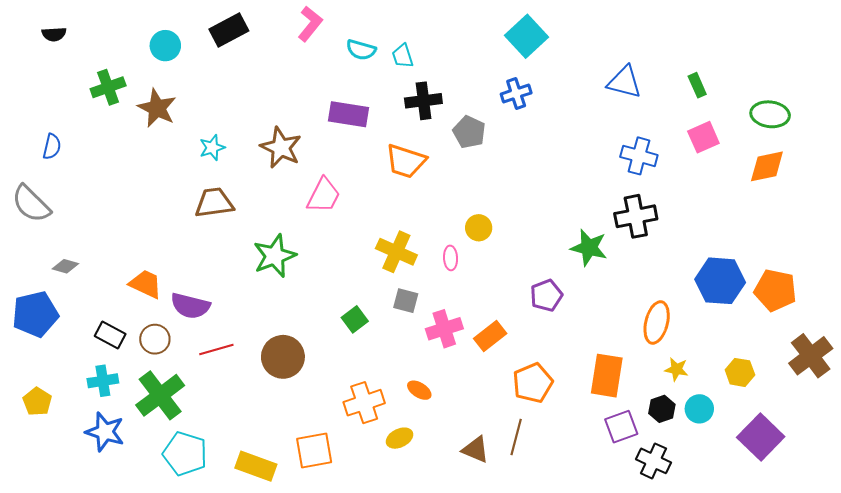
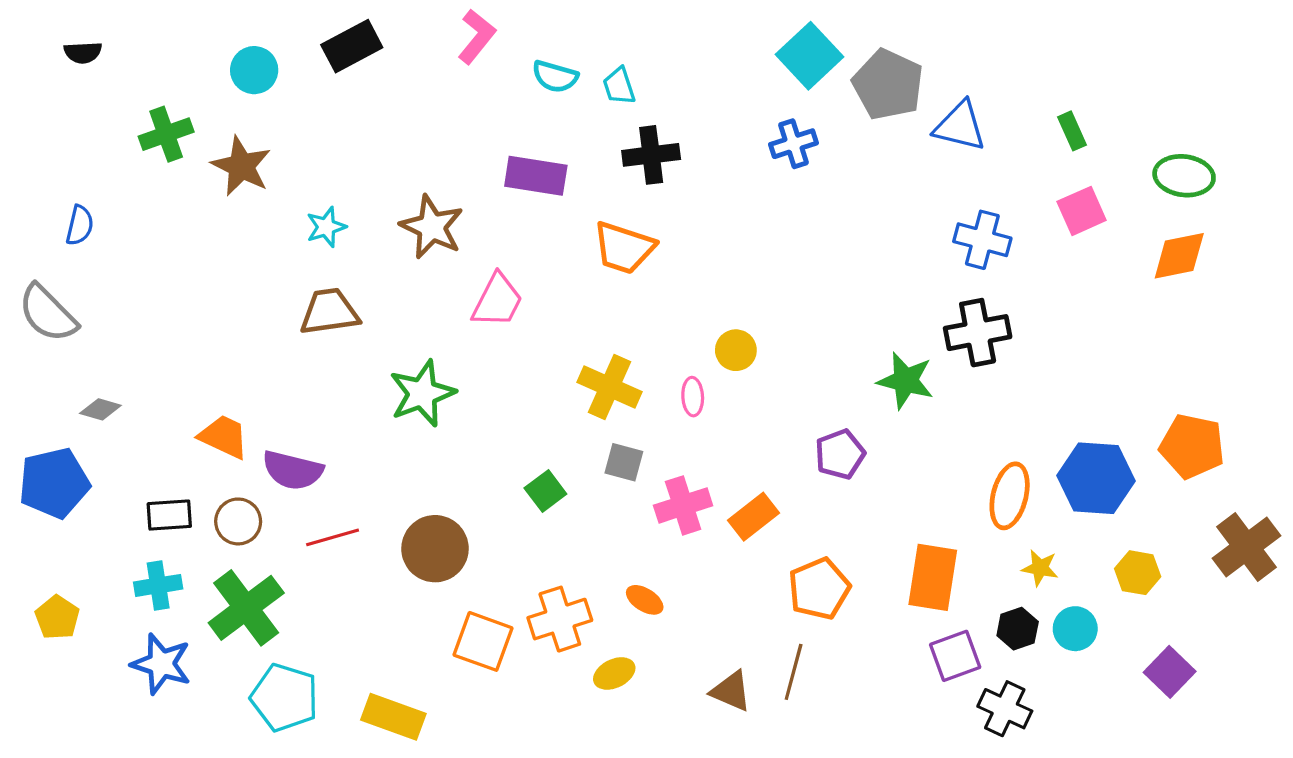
gray pentagon: (469, 132) -> (888, 85), moved, size x1.4
blue hexagon: (720, 281) -> (1096, 478), moved
black rectangle: (110, 335) -> (169, 515), turned -32
purple square: (761, 437) -> (1170, 672), size x0.7
orange square: (314, 451) -> (483, 641), moved, turned 30

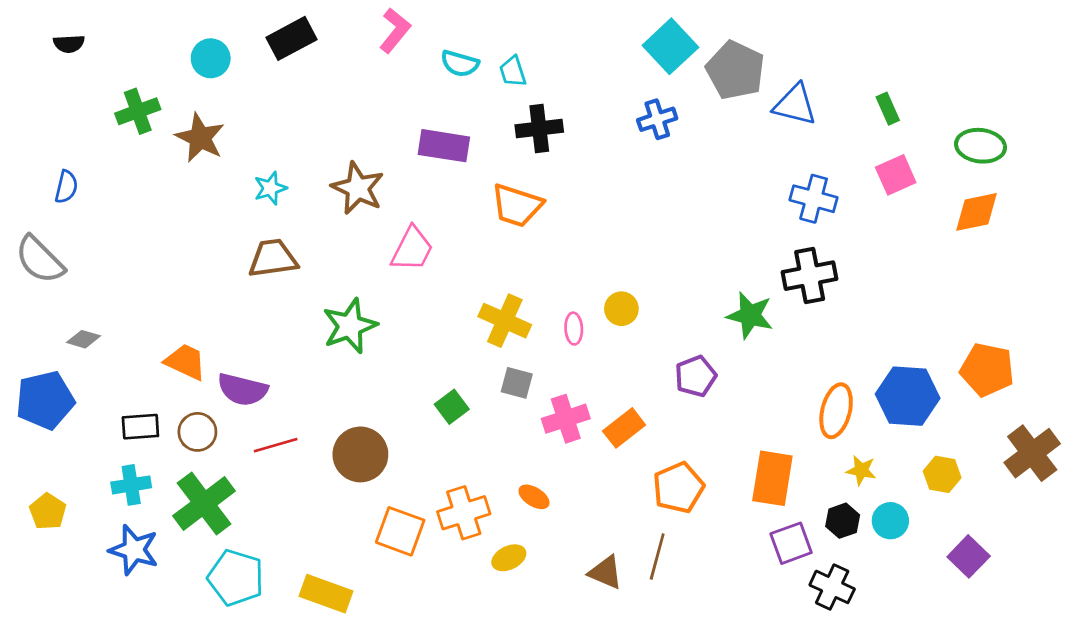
yellow circle: (736, 350) -> (621, 309), moved

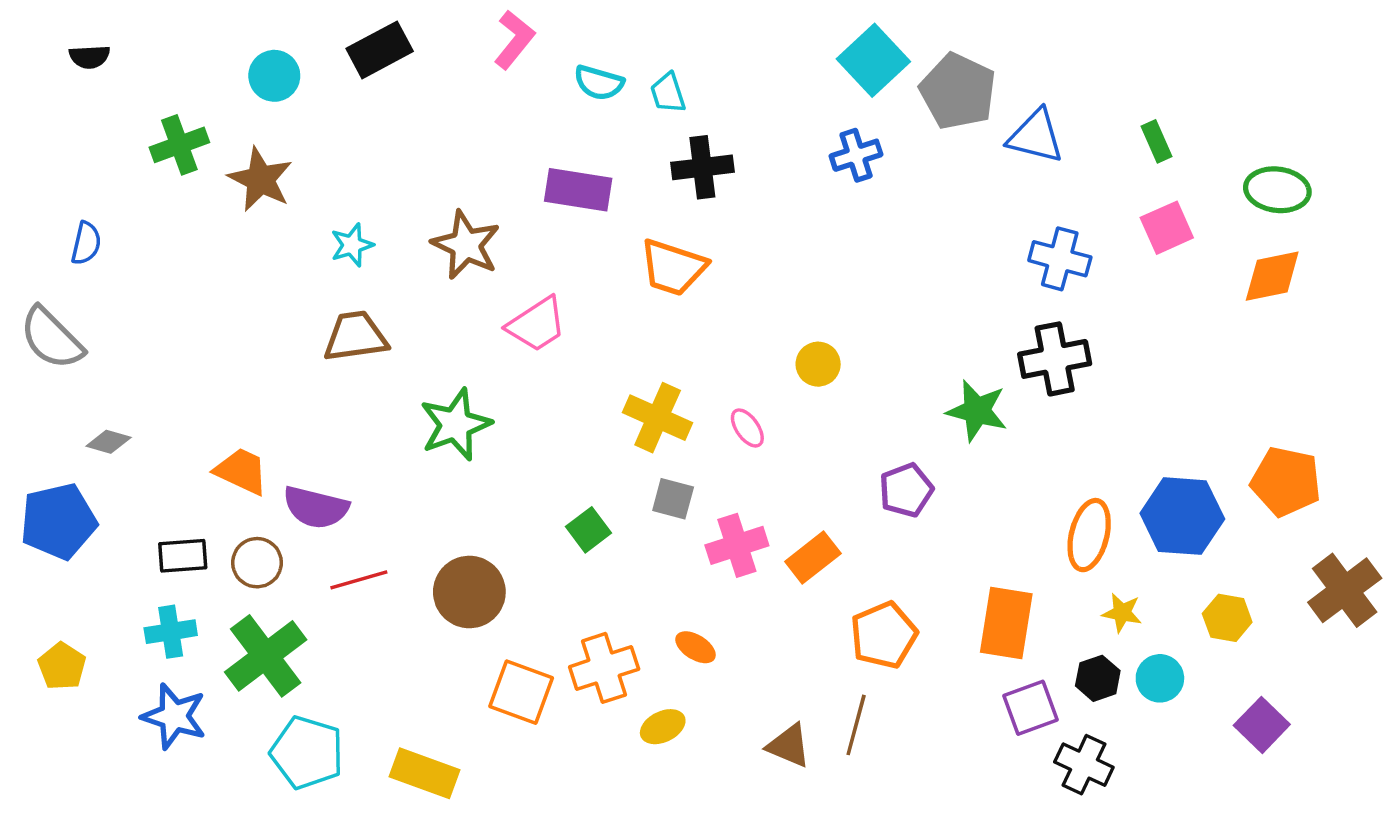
pink trapezoid: (412, 249) -> (537, 324), turned 30
yellow circle: (621, 309) -> (818, 364), moved
pink ellipse: (574, 329) -> (747, 428), turned -32

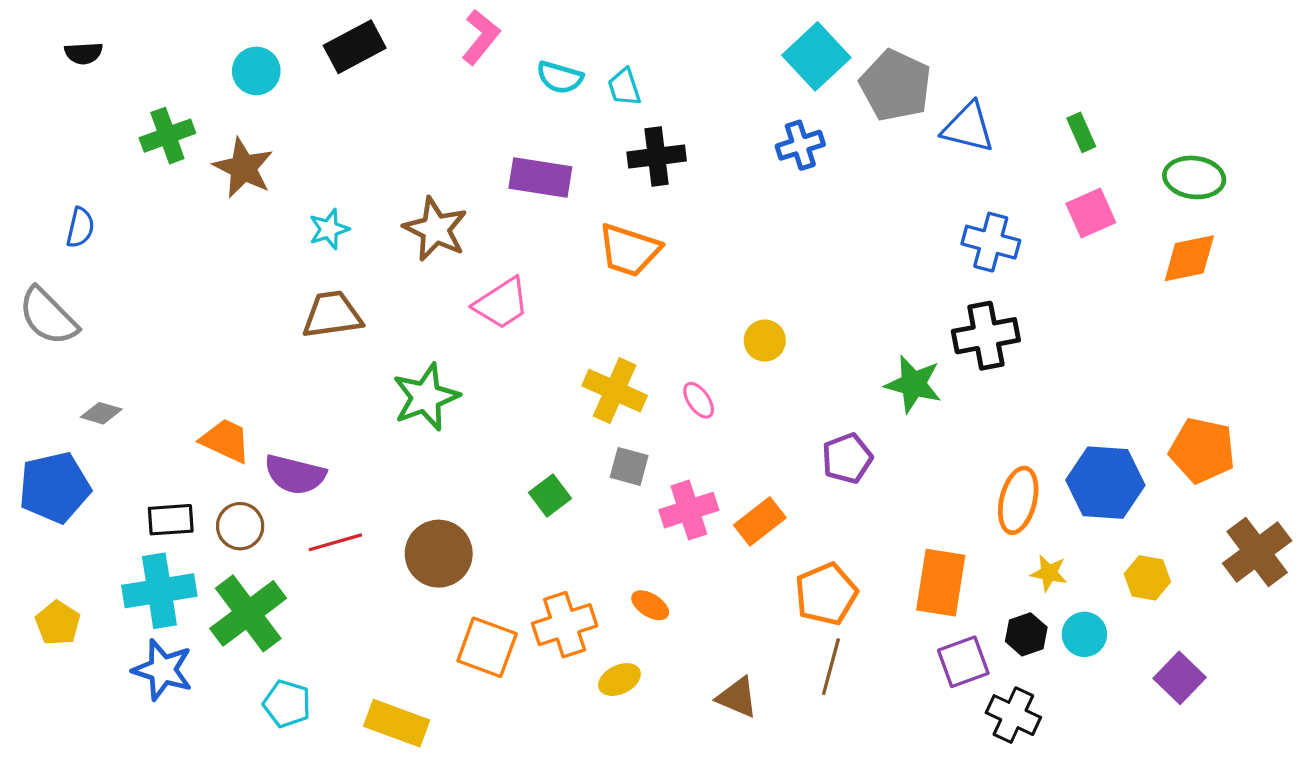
cyan cross: (171, 632) -> (159, 591), size x1.5
brown line: (856, 725) -> (831, 667), moved
cyan pentagon: (307, 753) -> (287, 704), size x0.7

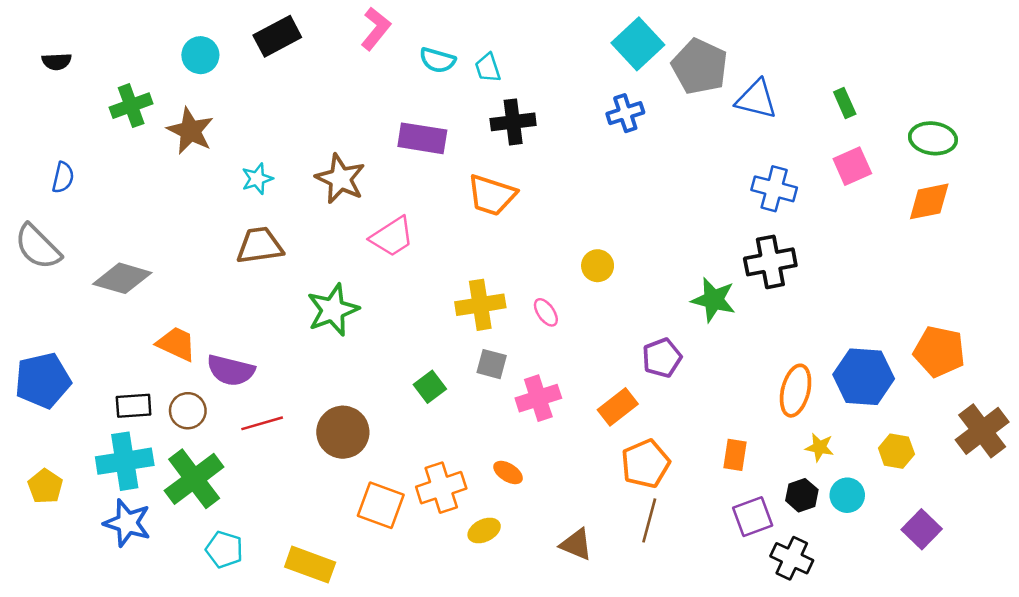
black semicircle: (84, 53) -> (57, 61), moved
yellow cross: (615, 391) -> (480, 305), turned -33
gray diamond: (101, 413) -> (122, 278), moved, size x1.8
orange rectangle: (760, 521) -> (618, 407), moved
orange rectangle: (941, 583) -> (735, 455), size x0.6

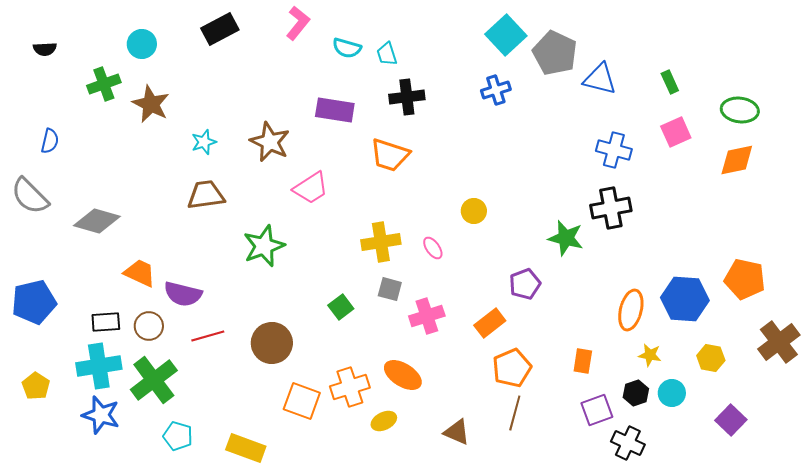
cyan circle: (200, 55) -> (142, 44), moved
orange ellipse: (508, 473) -> (403, 375), size x1.6

